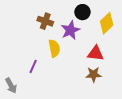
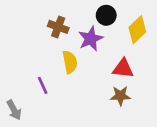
purple line: (33, 66) -> (43, 85), turned -48

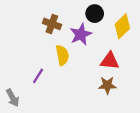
purple line: (43, 85) -> (38, 76), turned 56

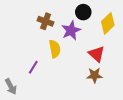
red triangle: (110, 61) -> (97, 54), turned 36

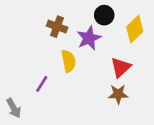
red triangle: (97, 54) -> (121, 67), turned 36

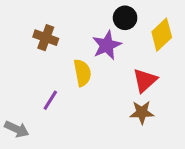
brown cross: (57, 27) -> (46, 38), moved
gray arrow: (14, 108) -> (17, 129), turned -36

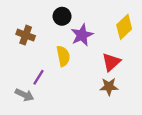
black circle: (125, 18) -> (62, 16), moved
brown cross: (46, 38) -> (26, 35), moved
gray arrow: (17, 129) -> (24, 95), moved

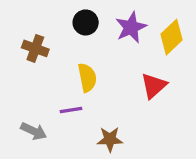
purple star: (82, 35) -> (131, 27), moved
purple line: (39, 77) -> (71, 110), moved, turned 49
brown star: (109, 87) -> (110, 139), moved

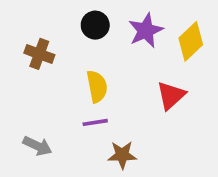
purple line: (71, 110) -> (95, 122), moved

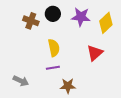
purple star: (146, 31) -> (81, 17), turned 30
brown cross: (39, 54) -> (31, 21), moved

